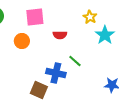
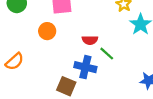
red semicircle: (60, 35) -> (90, 40), moved

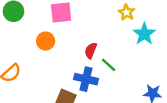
red semicircle: (90, 40) -> (91, 51), turned 112

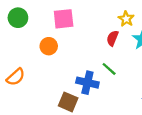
red semicircle: (91, 51) -> (112, 38), moved

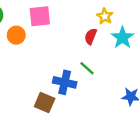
orange circle: (49, 46) -> (16, 35), moved

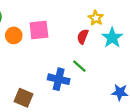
pink square: (40, 16) -> (39, 30), moved
brown square: (45, 102) -> (24, 98), moved

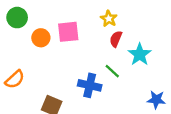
yellow star: (96, 18) -> (109, 19), moved
cyan star: (112, 38) -> (140, 54), moved

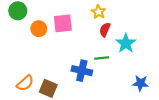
green line: (112, 71) -> (102, 58), turned -48
orange semicircle: (15, 79) -> (25, 83), moved

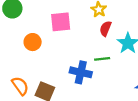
orange circle: (39, 29) -> (33, 42), moved
orange semicircle: (25, 83) -> (20, 86), turned -84

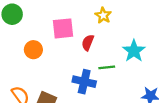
red semicircle: (105, 29) -> (88, 43), moved

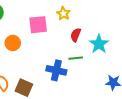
yellow star: (103, 15) -> (63, 14), moved
red semicircle: (88, 43) -> (76, 35), moved

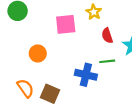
red semicircle: (76, 35) -> (107, 36), turned -40
orange circle: (13, 43) -> (38, 53), moved

